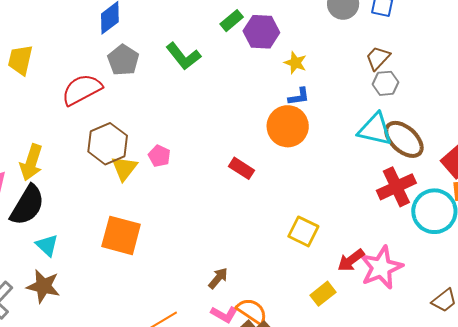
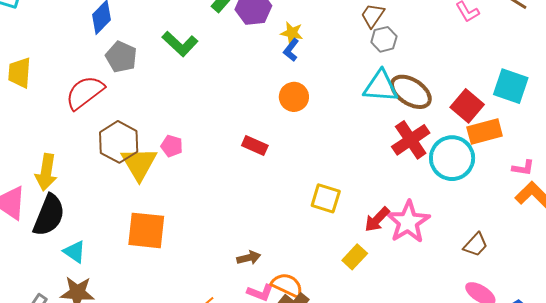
blue L-shape: (299, 97) -> (291, 50), moved, turned 145
orange circle: (288, 126) -> (294, 97), size x0.7
yellow triangle: (124, 168) -> (139, 164), size x1.4
brown arrow: (218, 278) -> (249, 258), turned 45

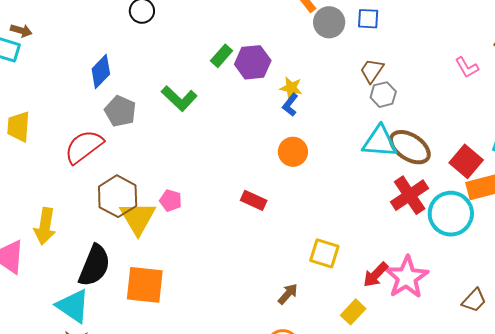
black semicircle: (49, 215) -> (94, 266), moved
cyan triangle: (75, 252) -> (73, 306), size x1.5
brown arrow: (249, 258) -> (288, 294), moved, turned -35

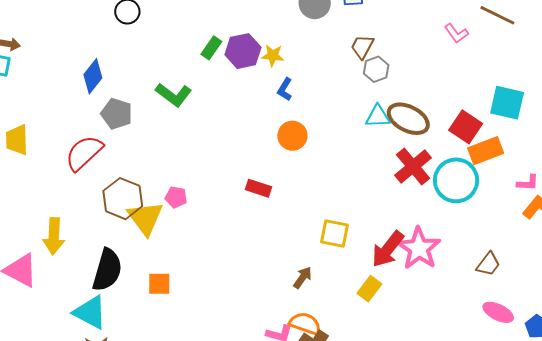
yellow star: (291, 88) -> (273, 56), moved
cyan triangle: (380, 142) -> (378, 116), size x0.7
red arrow: (376, 275) -> (388, 249), size x1.4
orange square: (145, 285) -> (159, 284), size x0.6

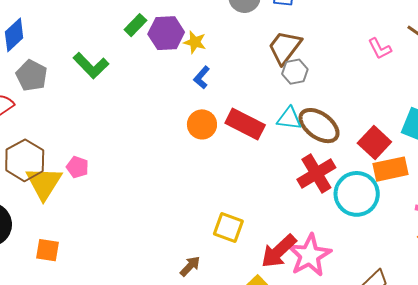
brown trapezoid: (362, 47) -> (285, 47), size x1.4
red rectangle: (259, 188) -> (245, 124), moved, size x1.5

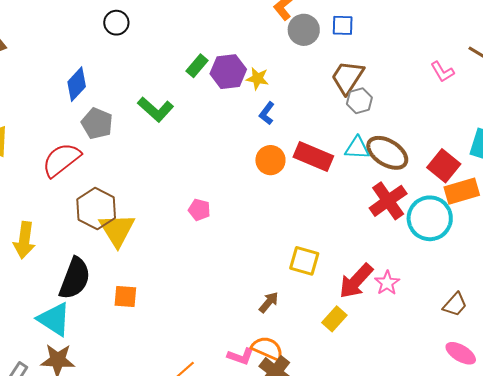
pink pentagon: (77, 167) -> (199, 210), moved
pink star: (309, 255) -> (387, 283), size x0.6

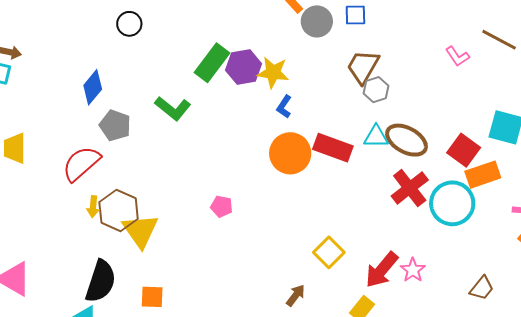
green rectangle: (197, 66) -> (212, 63), size x1.6
yellow star: (257, 79) -> (273, 72), size x1.4
orange circle: (270, 160) -> (290, 153), size x1.4
yellow arrow: (24, 240) -> (93, 207), moved, size x0.6
yellow square: (304, 261) -> (329, 252), turned 32

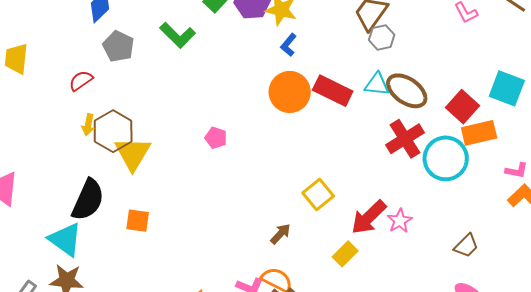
red semicircle: (81, 164) -> (81, 81), size x0.6

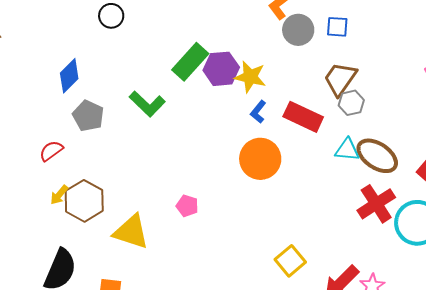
red rectangle: (333, 91) -> (303, 117), moved
yellow arrow: (88, 125) -> (59, 195), turned 30
yellow triangle: (133, 154) -> (131, 232), moved, turned -42

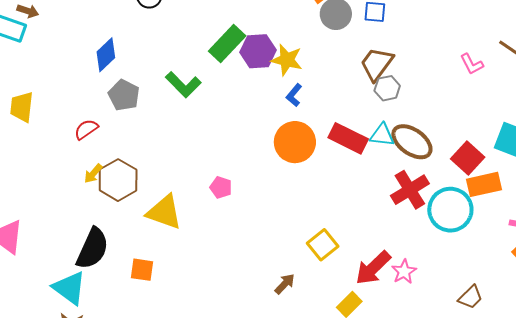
red rectangle: (303, 117) -> (348, 138), moved

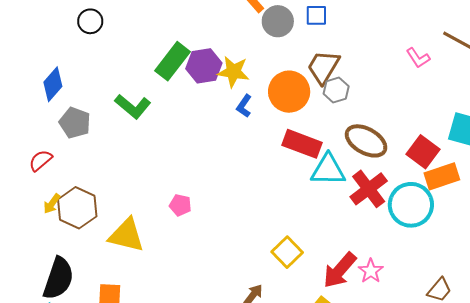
cyan triangle: (382, 135) -> (328, 170), moved, size x1.4
orange circle: (295, 142) -> (289, 92), moved

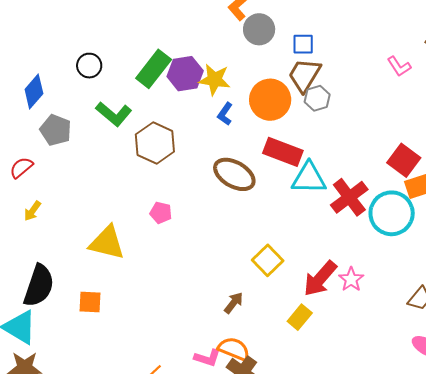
blue square: (316, 15) -> (303, 44), moved
black circle: (90, 21) -> (89, 66), moved
brown ellipse: (366, 141) -> (234, 174), moved
brown hexagon: (77, 208) -> (155, 143), moved

